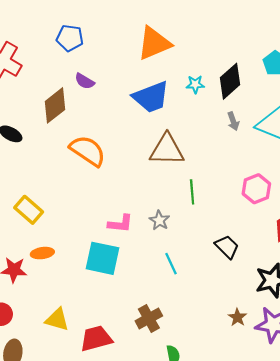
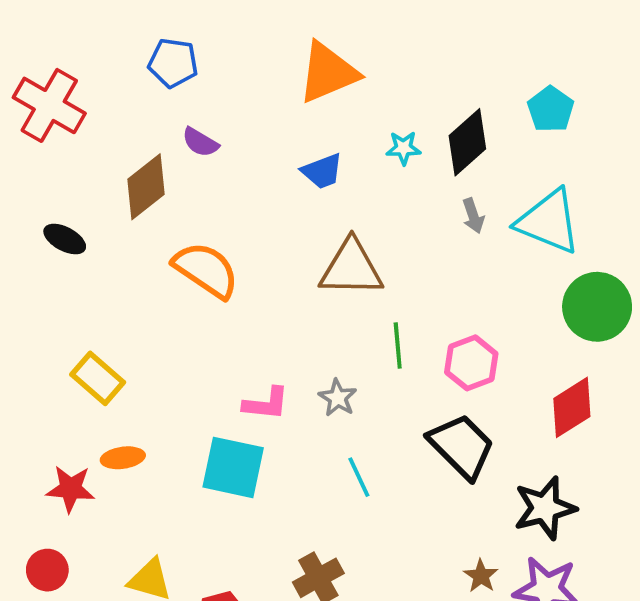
blue trapezoid: (151, 97) -> (322, 171), size x0.6
pink hexagon: (256, 189) -> (471, 363), moved
black trapezoid: (227, 247) -> (462, 446), size x1.5

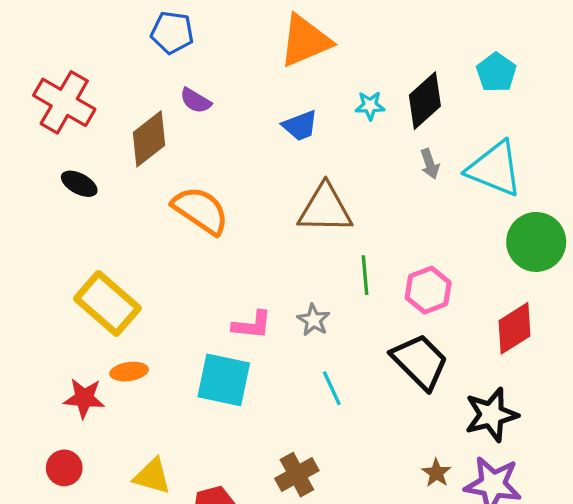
red cross: (49, 105) -> (64, 102), moved
yellow rectangle: (98, 378) -> (107, 303), size x1.4

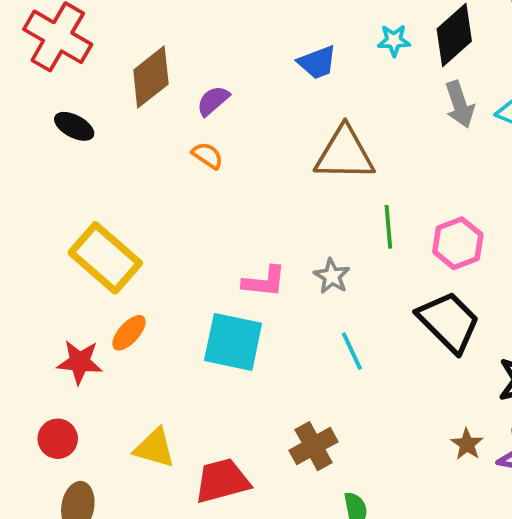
purple semicircle: (195, 101) -> (213, 101), moved, turned 108
gray arrow: (430, 164) -> (460, 104), size x1.4
orange semicircle: (200, 210) -> (208, 156), size x0.5
orange ellipse: (129, 372) -> (129, 333), turned -40

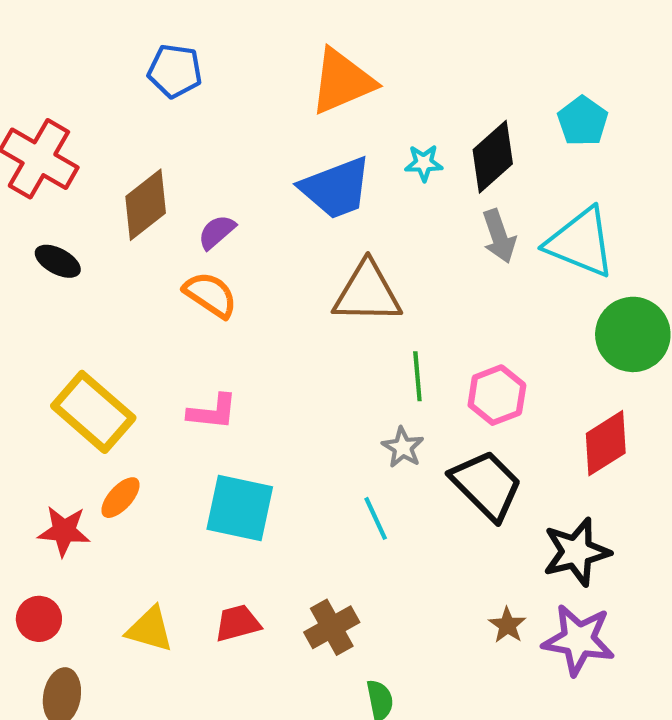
blue trapezoid: (317, 62) -> (336, 188), size x1.6
orange semicircle: (208, 156) -> (210, 295), size x1.5
gray star: (332, 276) -> (403, 447), moved
pink L-shape: (264, 282) -> (213, 412), moved
red trapezoid: (222, 481) -> (238, 623), moved, size x0.7

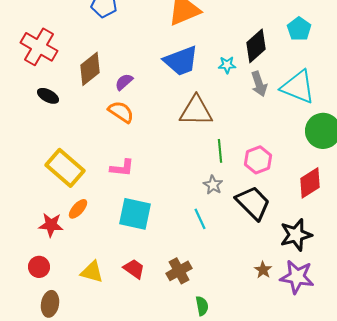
cyan star: (424, 163) -> (227, 65), moved
red trapezoid: (238, 623) -> (134, 269), turned 50

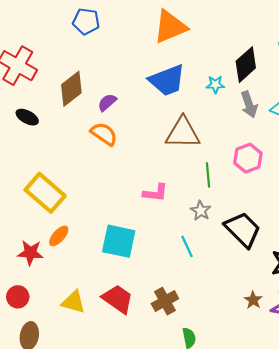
pink hexagon: (258, 160) -> (248, 158), moved
pink L-shape: (122, 168) -> (155, 193), moved
red trapezoid: (134, 269) -> (118, 299), size x1.4

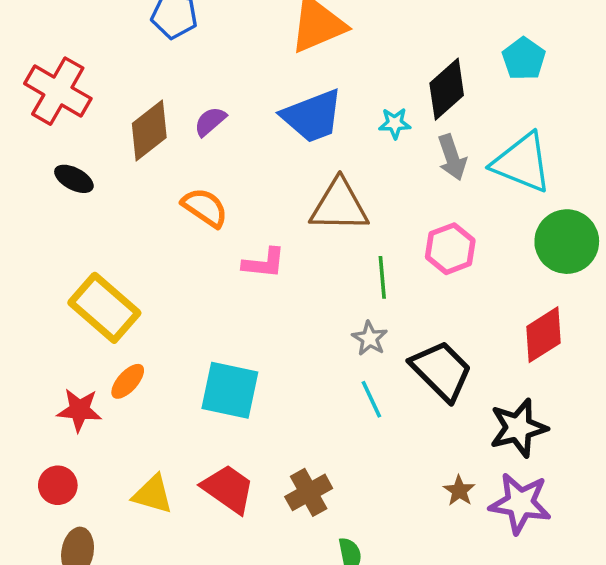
purple semicircle: (107, 102) -> (210, 121), moved
pink L-shape: (155, 193) -> (264, 263), moved
cyan line: (187, 246) -> (371, 399), moved

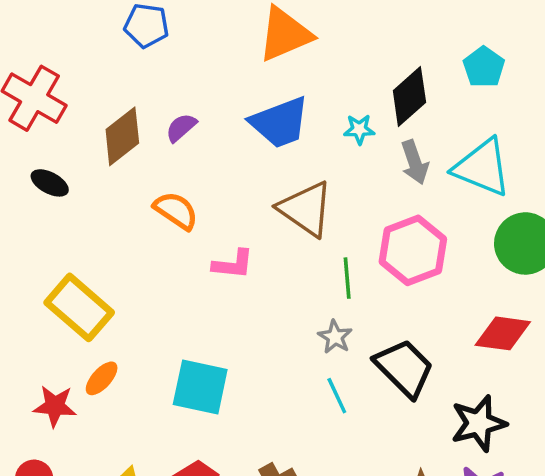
brown triangle: (339, 206) -> (306, 209), turned 34
pink hexagon: (450, 249) -> (413, 250), size x1.4
red diamond: (543, 335) -> (503, 333), turned 40

